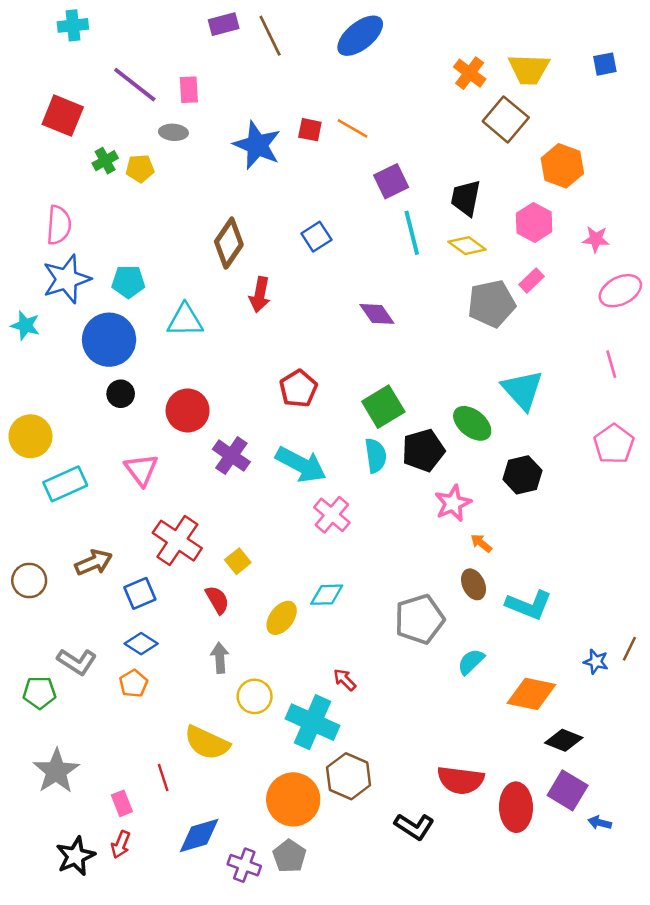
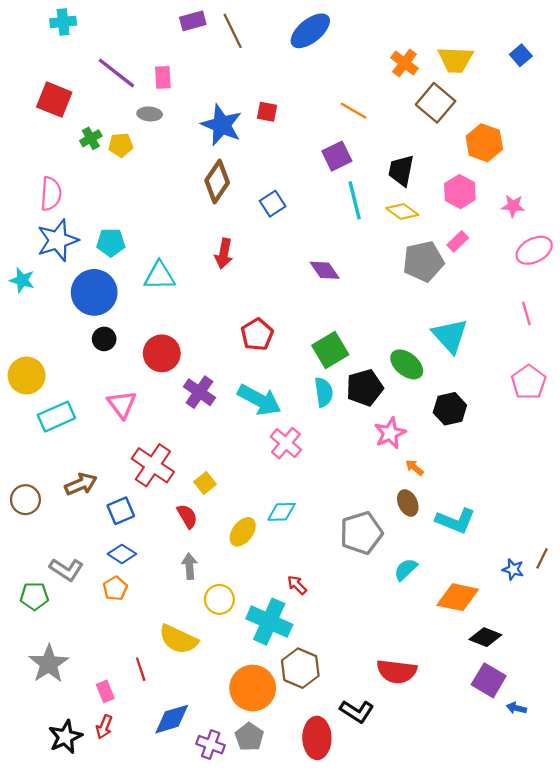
blue square: (605, 64) -> (521, 55), turned -30
orange line: (352, 128) -> (353, 111), moved
brown diamond: (229, 243) -> (217, 182), moved
red ellipse: (516, 807) -> (317, 738), moved

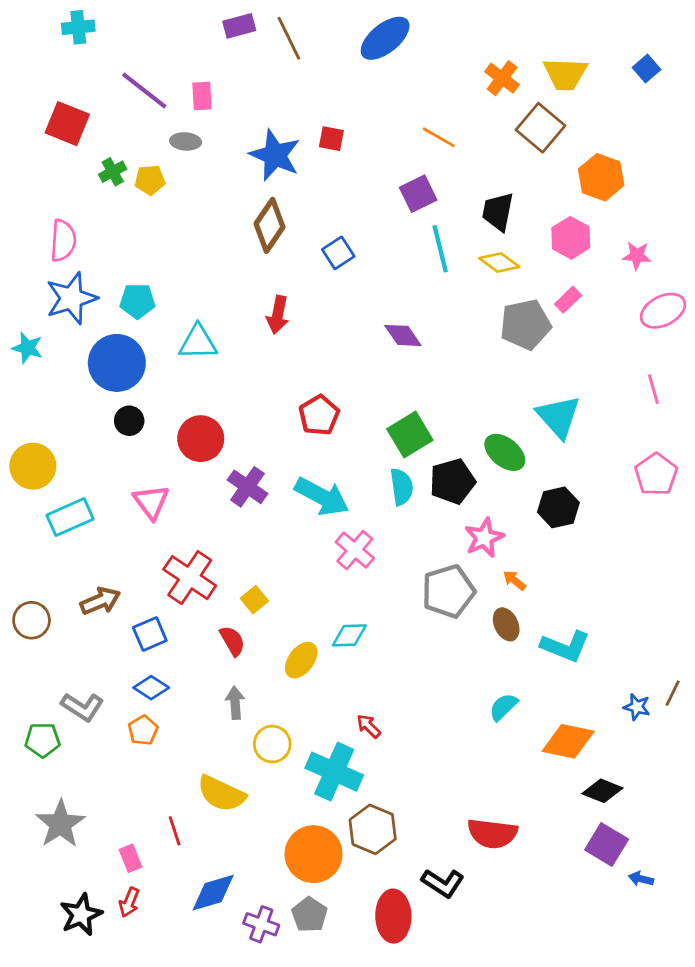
gray pentagon: (361, 533) -> (448, 591), moved

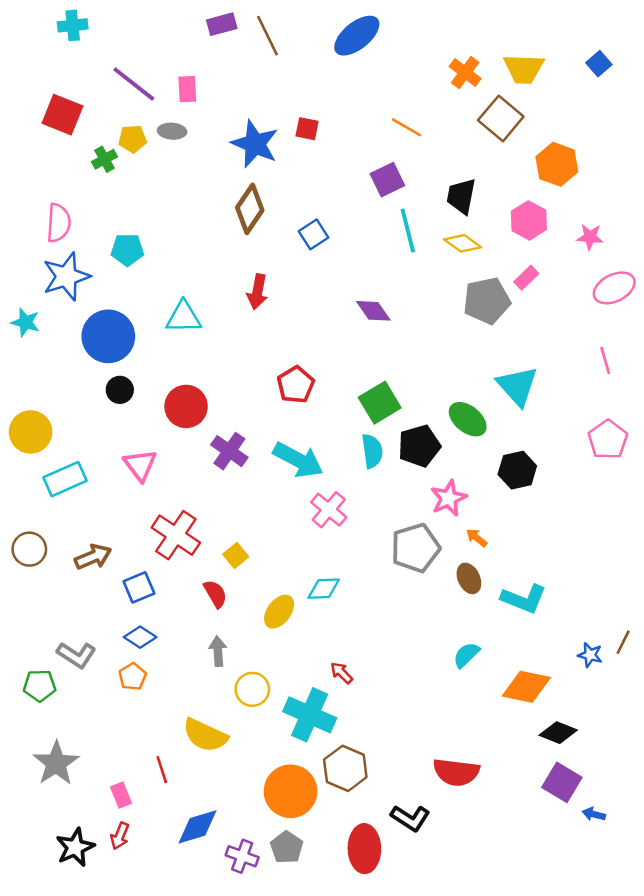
yellow pentagon: (150, 180) -> (133, 139), moved
cyan pentagon: (137, 301) -> (127, 250), moved
brown circle: (31, 620) -> (29, 549), moved

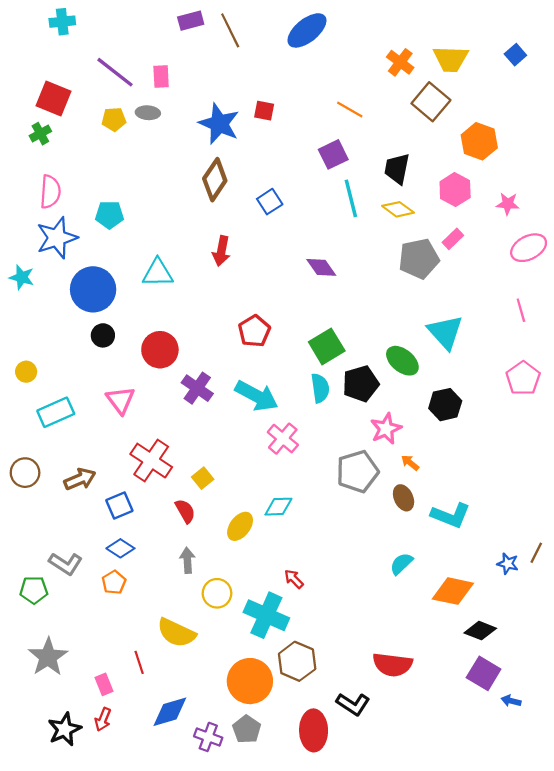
green cross: (104, 159) -> (40, 134), moved
yellow circle: (31, 432) -> (26, 372), size x0.6

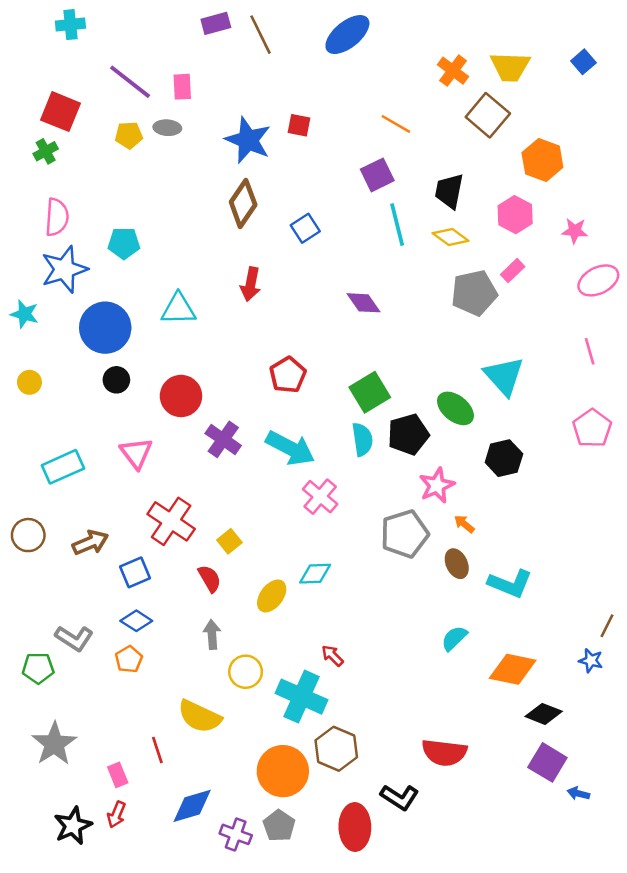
yellow circle: (26, 372) -> (29, 382), moved
blue star: (508, 564) -> (591, 661), moved

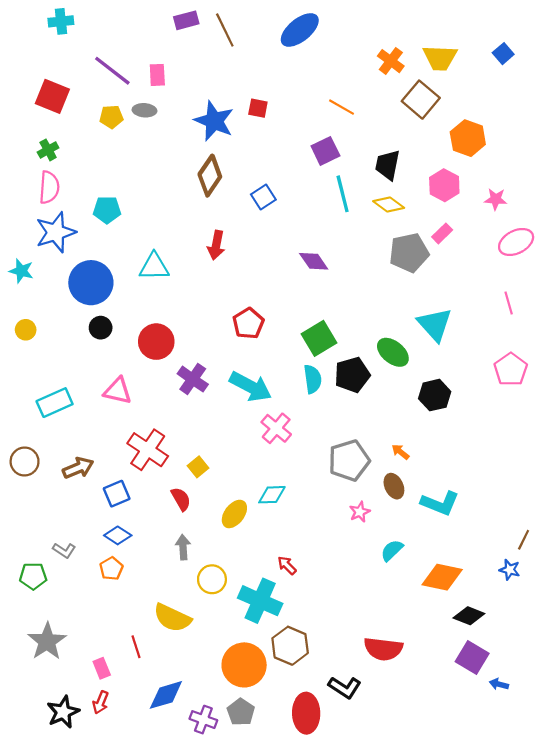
green cross: (46, 151) -> (48, 150), moved
pink triangle: (136, 453) -> (118, 391), turned -40
pink star: (437, 485) -> (360, 512), moved, size x0.7
gray L-shape: (74, 638) -> (64, 550), size x0.7

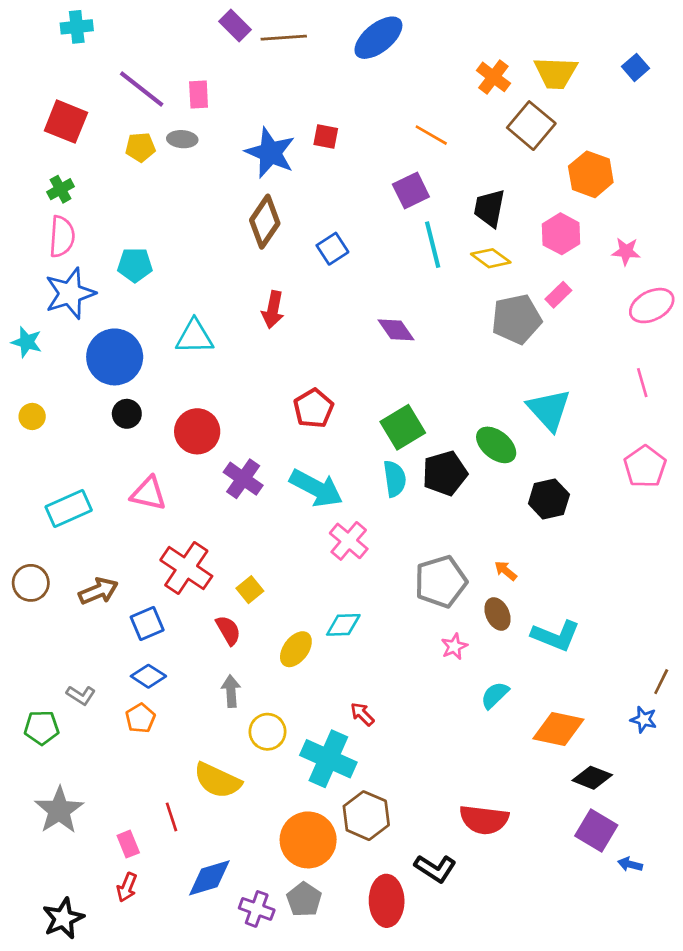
purple rectangle: (186, 20) -> (235, 25), turned 60
brown line: (225, 30) -> (284, 38), turned -68
black star: (63, 712) -> (63, 918), moved

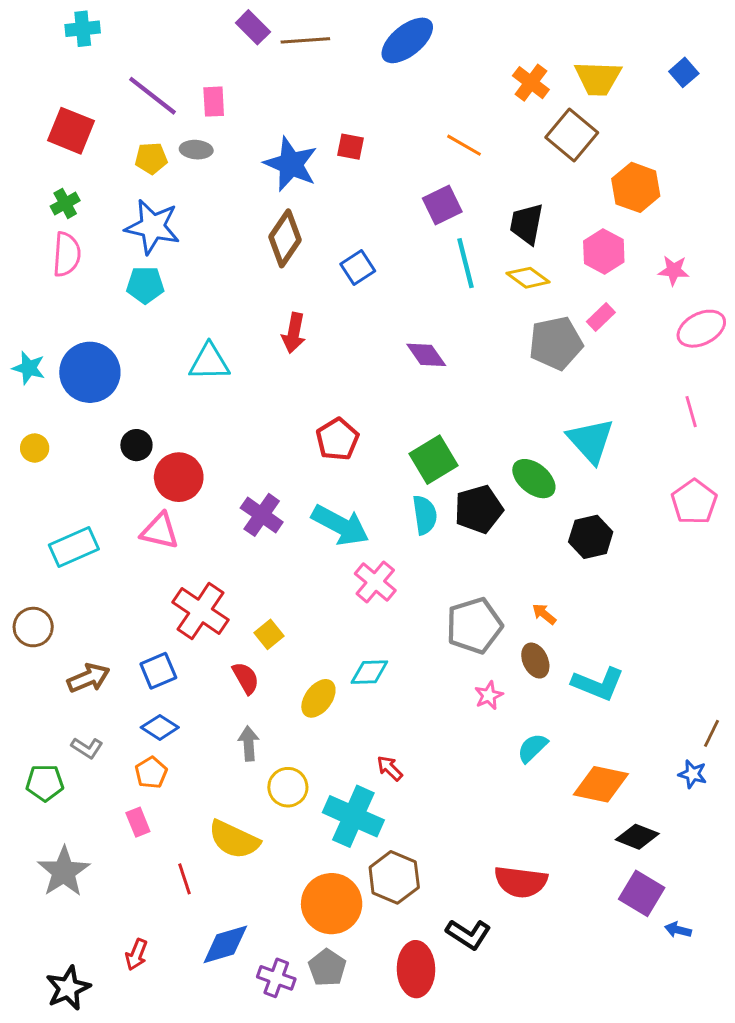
blue star: (70, 293) -> (153, 227), moved, turned 30
blue circle: (115, 357) -> (90, 372), moved
red circle: (197, 431) -> (179, 477), moved
brown arrow: (98, 591) -> (88, 678), moved
pink rectangle: (128, 844) -> (138, 822), moved

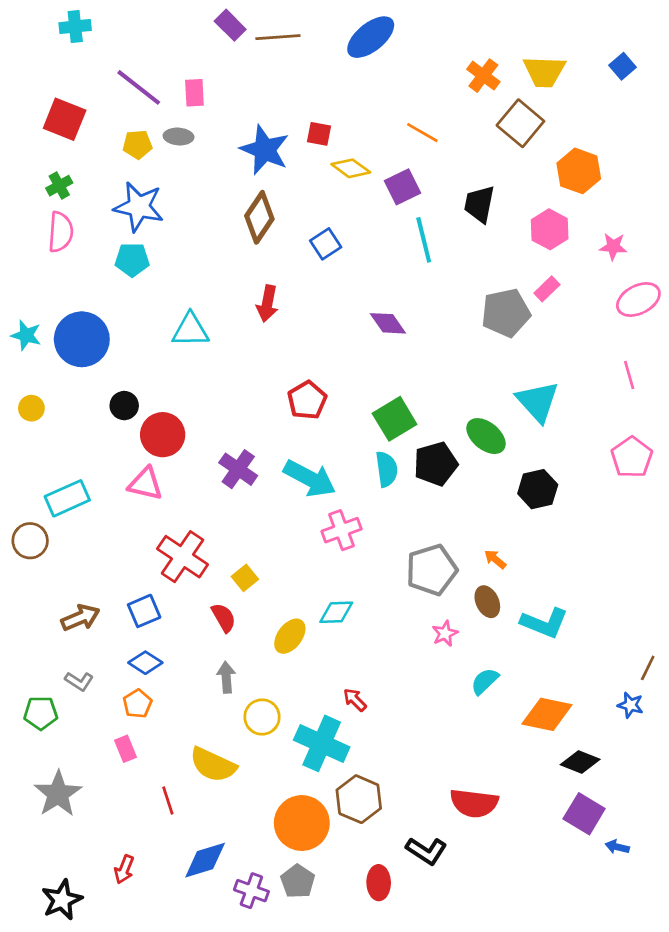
yellow diamond: (528, 278) -> (351, 168), moved
pink cross: (375, 582) -> (342, 530), turned 30
brown circle: (33, 627) -> (30, 541), moved
red ellipse: (416, 969) -> (379, 883), size x0.7

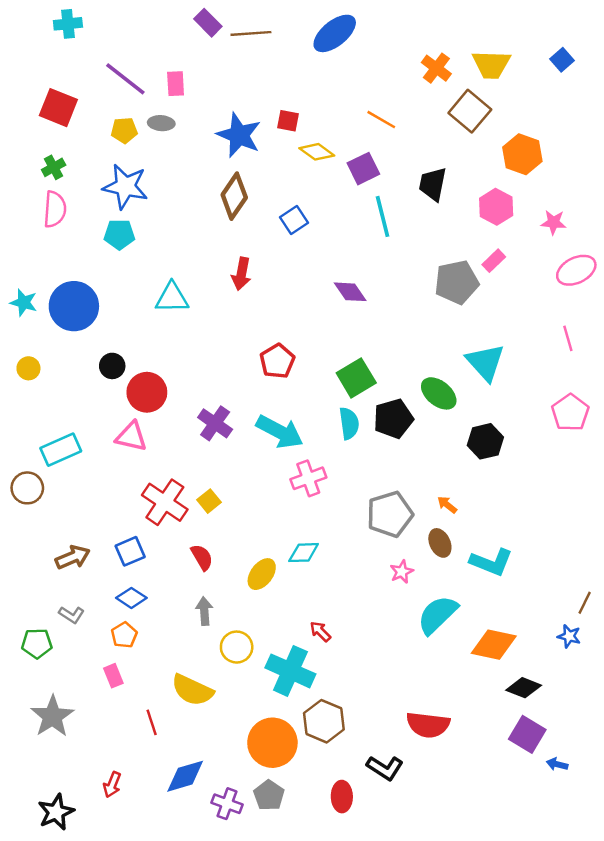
yellow square: (245, 578) -> (209, 501), moved
cyan semicircle: (485, 681) -> (438, 615), size x1.6

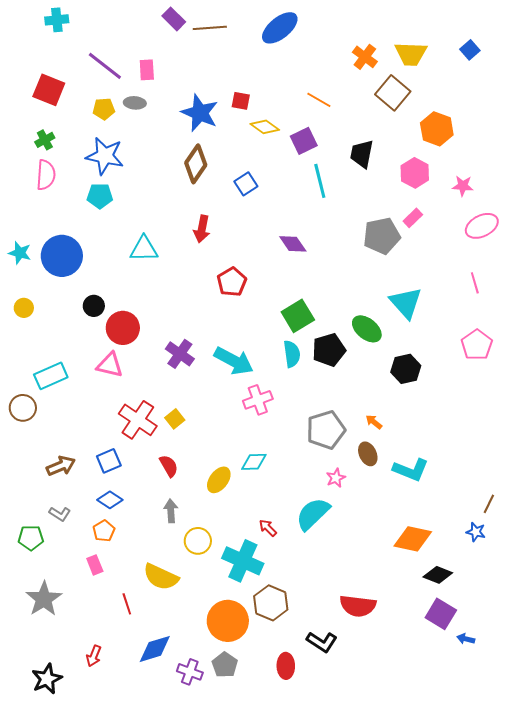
red pentagon: (277, 361) -> (232, 282), moved
cyan semicircle: (438, 615) -> (313, 514), moved

